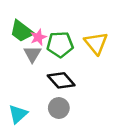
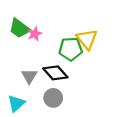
green pentagon: (60, 44) -> (71, 49), moved
gray triangle: (32, 54) -> (29, 76), moved

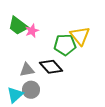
gray triangle: (29, 76) -> (27, 70), turned 49
gray circle: (53, 98) -> (31, 90), moved

